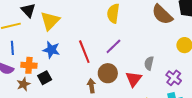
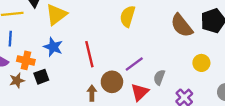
purple line: (113, 46) -> (134, 64), moved

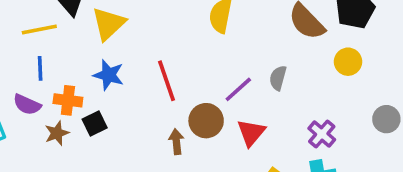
yellow circle: (201, 63) -> (348, 62), moved
gray semicircle: (159, 77) -> (278, 78), moved

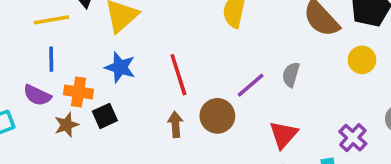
red triangle: (251, 133) -> (283, 135), moved
purple cross: (322, 134) -> (353, 138), moved
brown arrow: (176, 142) -> (175, 124), moved

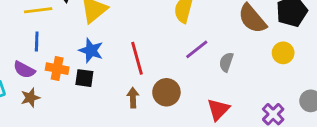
purple line: (251, 85) -> (197, 49), moved
black square: (105, 116) -> (84, 78), moved, turned 30
brown star: (67, 125) -> (30, 98), moved

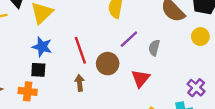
orange cross: (57, 69) -> (28, 91), moved
brown circle: (166, 92) -> (108, 64), moved
red triangle: (218, 109) -> (141, 78), moved

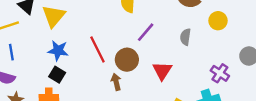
gray semicircle: (154, 48) -> (185, 37), moved
black square: (38, 70) -> (57, 75), turned 35
brown arrow: (80, 83) -> (116, 82), moved

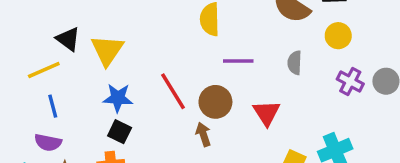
purple line: (146, 32) -> (238, 61), turned 54
purple cross: (220, 73) -> (350, 82), moved

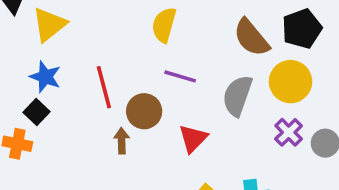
yellow circle: (338, 36) -> (290, 82), size x1.5
gray semicircle: (295, 63) -> (237, 96), size x1.6

